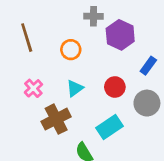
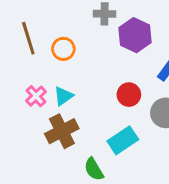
orange circle: (71, 50) -> (63, 49), moved
cyan triangle: (75, 88) -> (63, 96), moved

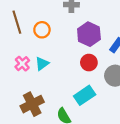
purple hexagon: (135, 35) -> (89, 34), moved
brown cross: (62, 131) -> (32, 104), moved

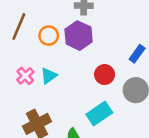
brown line: (17, 22) -> (19, 26), turned 40
purple hexagon: (89, 34) -> (79, 36), moved

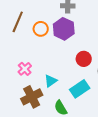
pink cross: (25, 76) -> (25, 69), moved
cyan triangle: (49, 76) -> (51, 81), moved

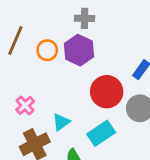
red circle: (84, 59) -> (107, 92), size x1.5

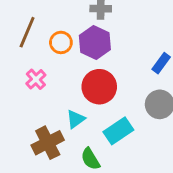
red circle: (107, 92) -> (99, 87), moved
pink cross: (25, 106) -> (36, 79), moved

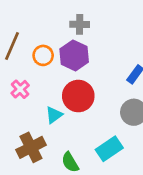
cyan triangle: (76, 119) -> (54, 115), moved
cyan rectangle: (118, 131) -> (109, 149), moved

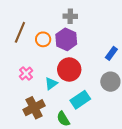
pink cross: (20, 89) -> (26, 74), moved
cyan rectangle: (109, 149) -> (80, 100), moved

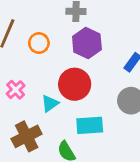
purple hexagon: (66, 39) -> (87, 43), moved
cyan rectangle: (80, 100) -> (90, 125), turned 30

